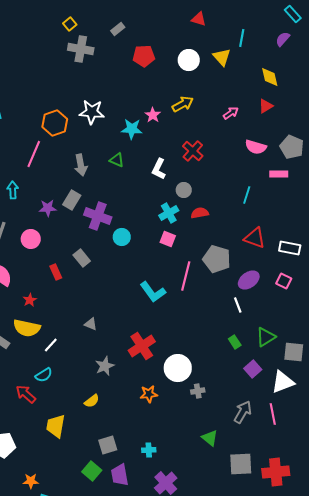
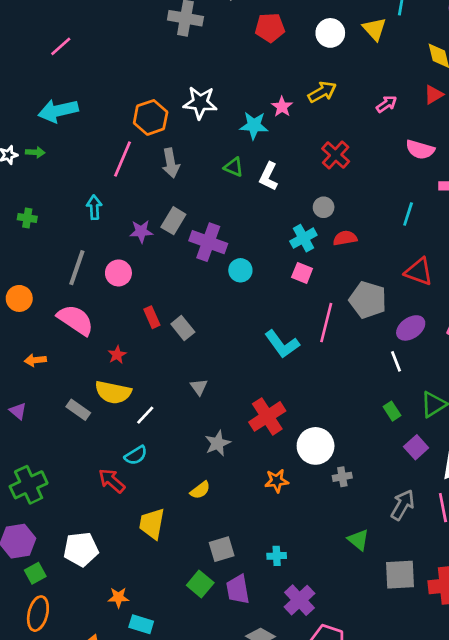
gray arrow: (81, 165) -> (171, 163), moved
white L-shape: (159, 169) -> (269, 176), moved
gray rectangle: (82, 258) -> (183, 328), moved
gray triangle: (91, 324) -> (199, 387), turned 32

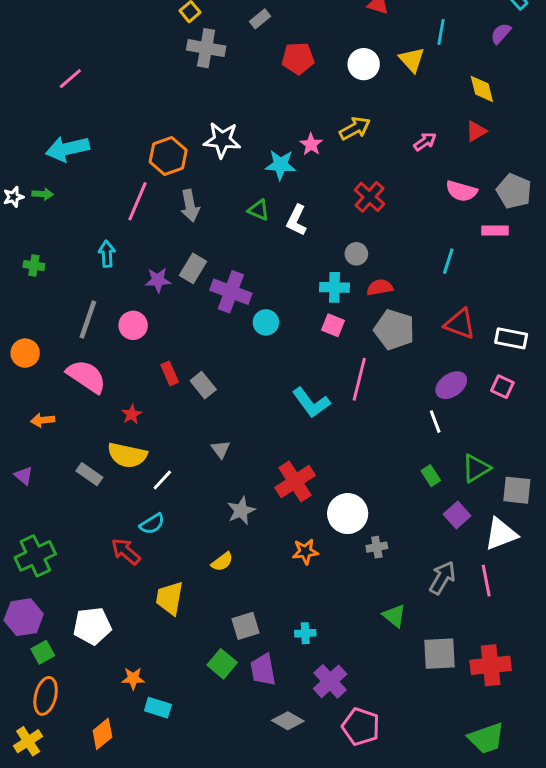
cyan cross: (303, 238) -> (334, 287), turned 30
gray pentagon: (368, 300) -> (394, 330), moved

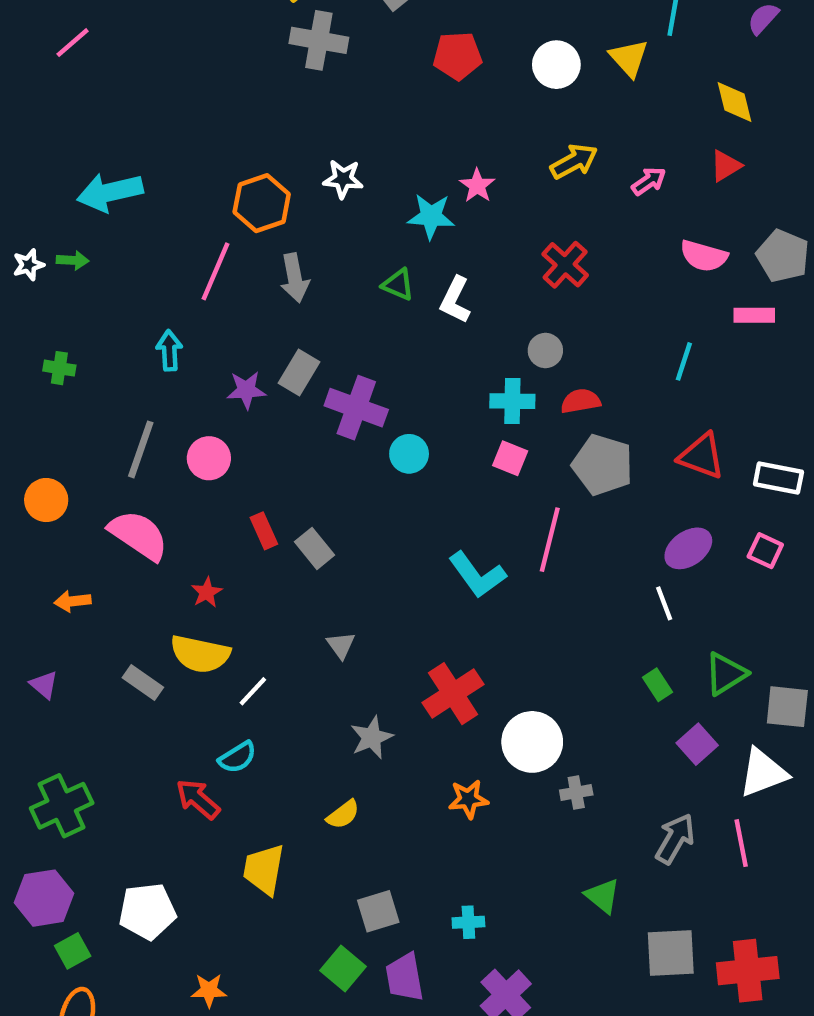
pink line: (70, 79) -> (73, 43), moved
yellow arrow: (355, 128) -> (574, 161), moved
white star: (222, 140) -> (343, 179), size x0.7

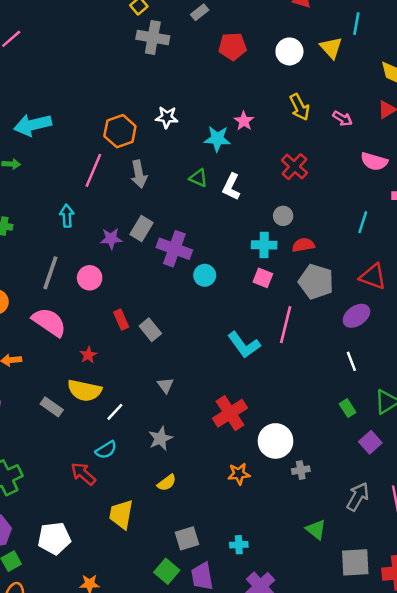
yellow arrow: (574, 161) -> (300, 107), turned 92
pink arrow: (649, 181) -> (343, 118), turned 66
purple ellipse: (688, 548) -> (356, 316), moved
gray star: (372, 738) -> (160, 438), moved

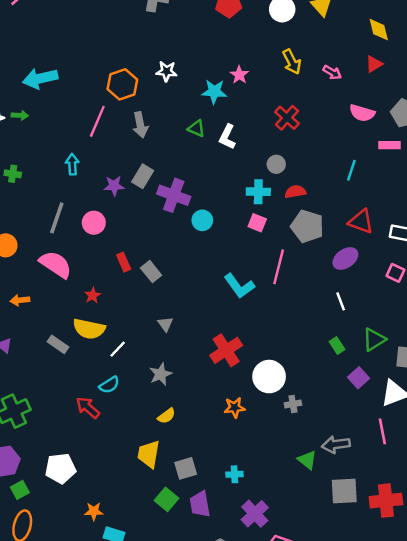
gray arrow: (358, 497) -> (336, 445), moved, turned -128
yellow trapezoid: (121, 514) -> (149, 454), moved

